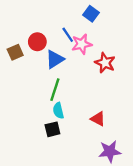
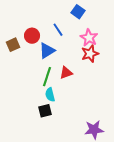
pink star: (82, 44) -> (89, 38), moved, turned -30
red star: (105, 63) -> (90, 54), turned 30
red triangle: (98, 119) -> (66, 73), moved, turned -48

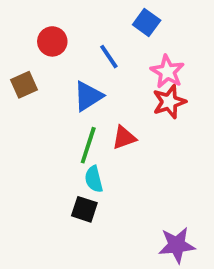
red circle: (32, 36) -> (52, 41), moved
black square: (45, 111) -> (84, 209), turned 32

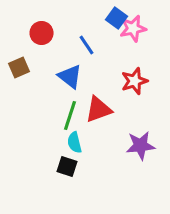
pink star: (167, 72) -> (133, 29), moved, turned 30
blue triangle: (88, 96) -> (70, 76), turned -50
red triangle: (124, 138) -> (98, 109), size x1.4
purple star: (177, 245) -> (140, 145), moved

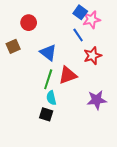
blue line: (86, 45) -> (78, 35), moved

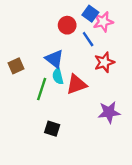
red circle: (29, 23) -> (67, 25), moved
brown square: (13, 46) -> (16, 66), moved
green line: (48, 79) -> (42, 89), moved
cyan semicircle: (51, 98) -> (58, 76), moved

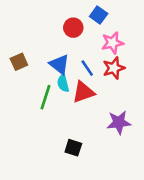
pink star: (103, 22) -> (112, 43), moved
blue line: (88, 39) -> (87, 68), moved
brown square: (16, 66) -> (19, 62), moved
black square: (52, 129) -> (73, 148), moved

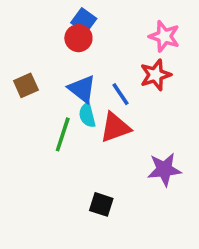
blue square: (99, 15) -> (84, 21), moved
red circle: (73, 28) -> (78, 38), moved
pink star: (112, 43) -> (164, 36), moved, turned 30
red star: (114, 68) -> (156, 75), moved

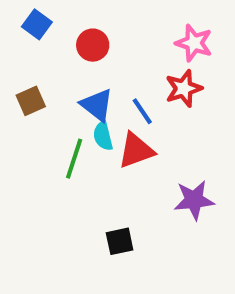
blue square: (84, 21) -> (37, 24), moved
black square: (101, 204) -> (120, 241), turned -30

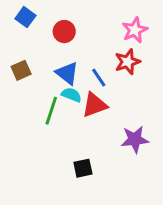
pink star: (194, 43) -> (135, 30), turned 30
cyan semicircle: (103, 136) -> (71, 95), turned 126

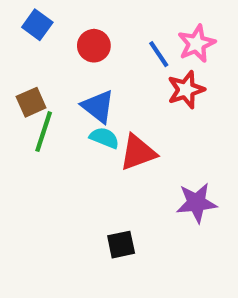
blue line: (99, 78) -> (159, 54), moved
green line: (51, 111) -> (44, 132), moved

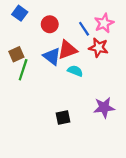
red star: (186, 90) -> (98, 48), turned 30
cyan semicircle: (104, 138) -> (75, 71), moved
red triangle: (138, 152) -> (67, 50), moved
black square: (121, 245) -> (63, 117), moved

